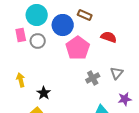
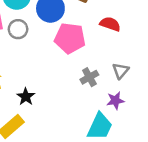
pink pentagon: (78, 48) -> (70, 38), turned -30
purple star: (125, 99) -> (115, 101), moved

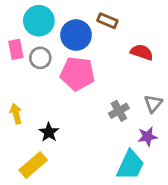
pink pentagon: (70, 38) -> (77, 74), moved

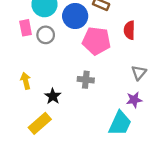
red semicircle: (142, 52) -> (129, 30), turned -108
pink pentagon: (77, 74) -> (96, 41), moved
gray cross: (119, 111) -> (86, 80), moved, turned 35

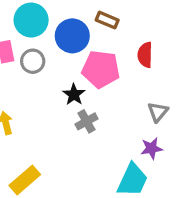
gray cross: (86, 80) -> (87, 121), turned -35
black star: (53, 96) -> (74, 94), moved

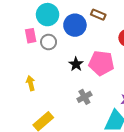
pink pentagon: (101, 69) -> (101, 63), moved
gray cross: (87, 121) -> (84, 97), moved

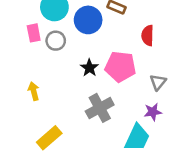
gray cross: (84, 97) -> (100, 108), size x1.5

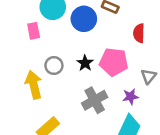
gray circle: (56, 41) -> (54, 66), moved
yellow arrow: (34, 91) -> (34, 85), size x1.6
purple star: (153, 112) -> (131, 97), moved

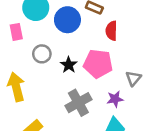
red semicircle: (139, 33) -> (111, 31), moved
gray circle: (54, 66) -> (42, 54), moved

